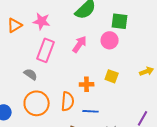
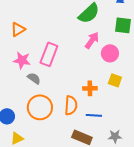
pink star: (42, 21) -> (22, 60), moved
pink circle: (110, 40) -> (110, 53), moved
pink arrow: (80, 44) -> (92, 40), moved

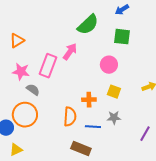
pink arrow: (92, 40) -> (70, 52), moved
orange circle: (40, 107) -> (25, 115), moved
gray star: (115, 136) -> (114, 118), moved

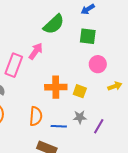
pink circle: (109, 65) -> (98, 64), moved
orange cross: (89, 100) -> (56, 87), moved, size x1.5
purple line: (145, 134) -> (99, 126), moved

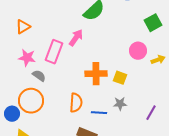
green square: (88, 36) -> (153, 23), moved, turned -36
yellow arrow: (115, 86) -> (158, 60), moved
purple line: (99, 126) -> (151, 113), moved

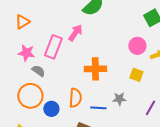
yellow square: (120, 78) -> (136, 75), moved
blue circle: (12, 114) -> (51, 109), moved

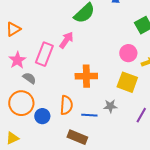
pink star: (26, 53) -> (17, 60), turned 30
yellow square: (136, 75) -> (127, 82), size x1.5

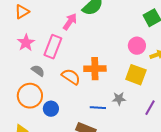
orange triangle: (13, 29) -> (22, 12), moved
pink arrow: (66, 40) -> (70, 22), moved
pink star: (17, 60) -> (26, 43), moved
orange semicircle: (66, 105) -> (71, 77), moved, turned -60

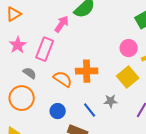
yellow square: (136, 75) -> (128, 77), turned 30
blue line: (98, 108) -> (90, 110), turned 49
blue circle: (51, 109) -> (58, 111), moved

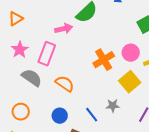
pink arrow: (62, 24) -> (64, 29), turned 42
orange cross: (87, 71) -> (104, 60), moved, turned -30
gray semicircle: (30, 73) -> (32, 78), size x1.5
orange circle: (22, 98) -> (21, 112), moved, size x0.7

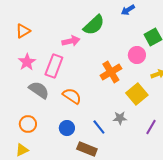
pink circle: (131, 53) -> (137, 55), moved

